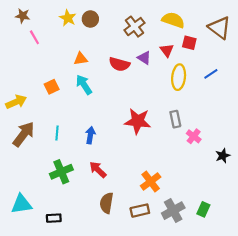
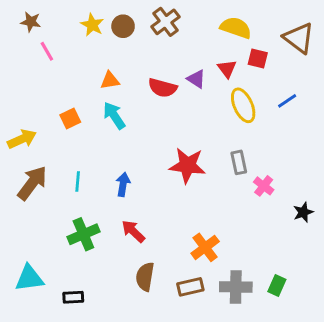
brown cross: (134, 27) -> (166, 22), moved
yellow ellipse: (179, 77) -> (243, 105), turned -30
gray cross: (173, 211) -> (236, 287), turned 30

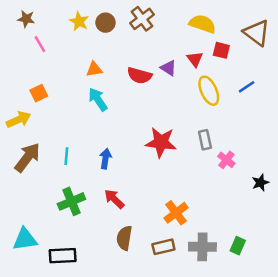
orange square: (70, 119) -> (39, 93), moved
black rectangle: (73, 297) -> (63, 256), size x1.5

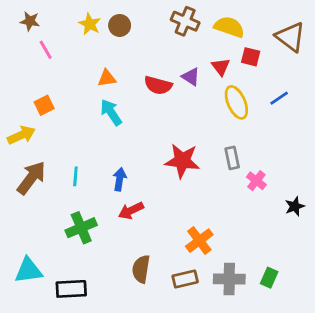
brown cross: (142, 19) -> (185, 21), moved, turned -30
red arrow: (114, 199) -> (131, 211), moved, turned -70

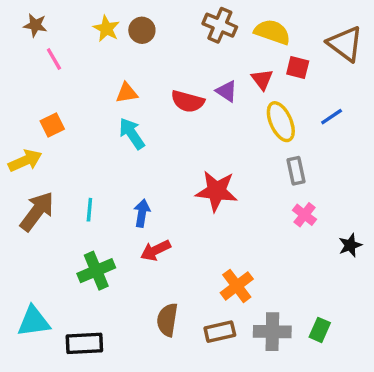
gray rectangle: (232, 158) -> (296, 171), moved

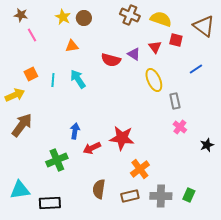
orange triangle: (127, 93) -> (72, 46), moved
yellow ellipse: (281, 122) -> (154, 80), moved
red star: (216, 191) -> (122, 138), moved
cyan line: (89, 210) -> (53, 80), moved
blue arrow: (142, 213) -> (75, 131), moved

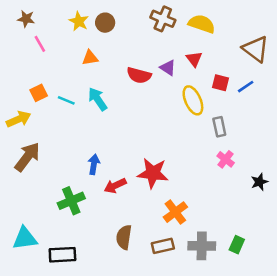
brown triangle: (204, 26) -> (256, 49), moved
red square: (176, 40) -> (221, 83), moved
cyan line: (53, 80) -> (66, 100), turned -72

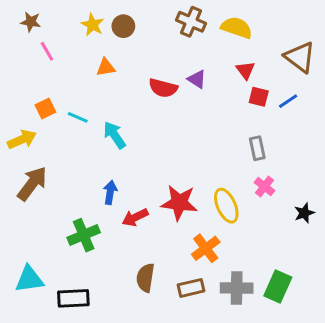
red triangle: (194, 59) -> (245, 70), moved
cyan arrow: (98, 99) -> (115, 135), moved
yellow ellipse: (193, 100) -> (226, 206), moved
green rectangle: (237, 245) -> (278, 287), size x1.5

